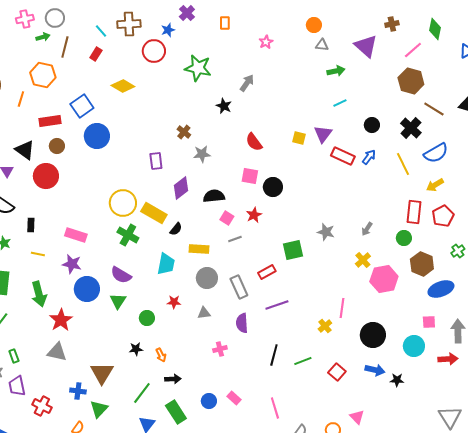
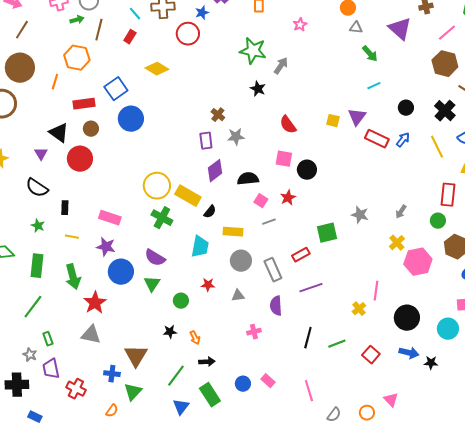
green star: (198, 68) -> (253, 51), moved
green arrow: (336, 71) -> (370, 54), turned 60
purple rectangle: (156, 161) -> (206, 141), moved

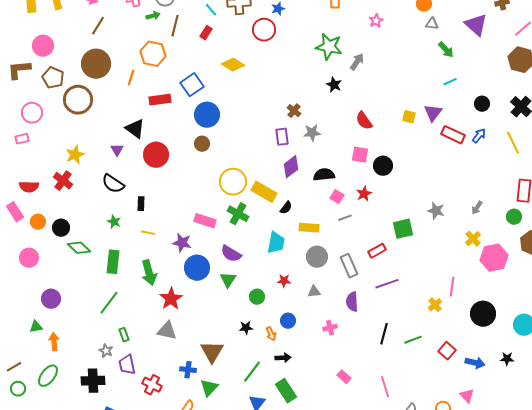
brown circle: (91, 129) -> (202, 144), moved
pink rectangle: (110, 218) -> (205, 221), moved
blue arrow: (409, 353) -> (475, 363), moved
blue circle: (243, 384) -> (288, 321), moved

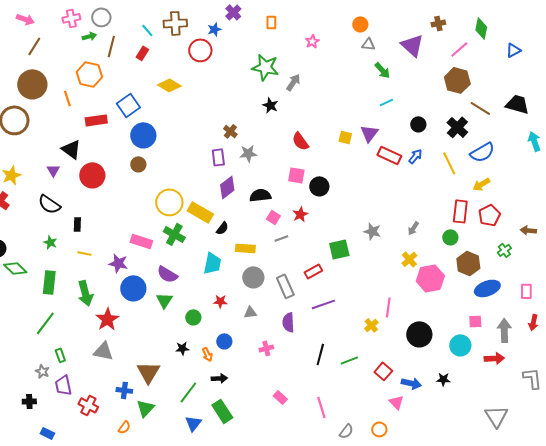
orange line: (131, 78) -> (67, 98), turned -35
black cross: (93, 381) -> (29, 401), size x0.6
pink triangle: (467, 396) -> (396, 402), moved

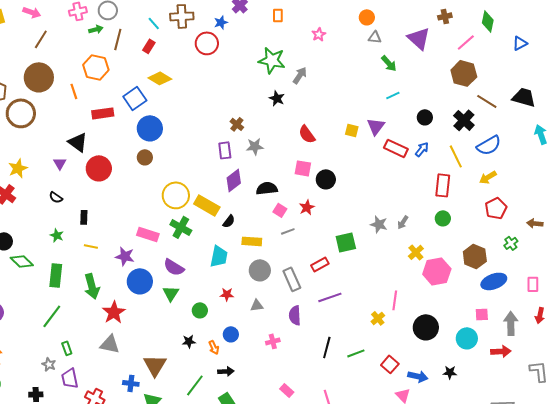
yellow diamond: (169, 85) -> (160, 78), moved
black semicircle: (49, 204) -> (56, 197), size x0.6
red rectangle: (460, 211) -> (443, 185), moved
gray arrow: (413, 228) -> (403, 222), moved
green circle: (450, 237) -> (443, 218), moved

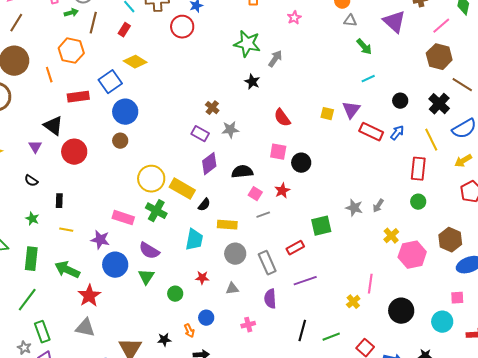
purple rectangle: (225, 150) -> (200, 134), turned -54
green arrow: (92, 286) -> (67, 270), turned 130
black star: (189, 341) -> (164, 340), moved
green rectangle: (67, 348) -> (42, 332), size x1.5

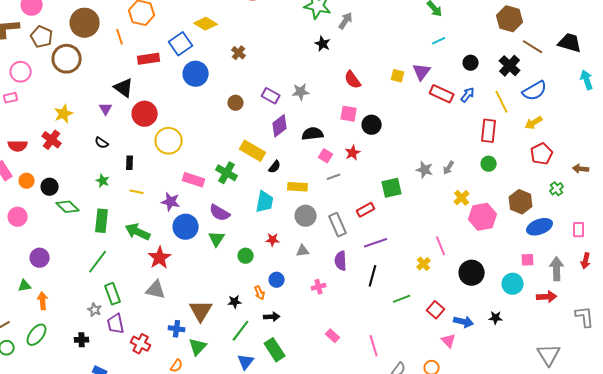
brown cross: (212, 108) -> (239, 53), moved
brown circle: (120, 141) -> (236, 103), moved
yellow circle: (151, 179) -> (169, 141), moved
pink line: (370, 284) -> (441, 246), turned -30
black line: (302, 331) -> (373, 276), moved

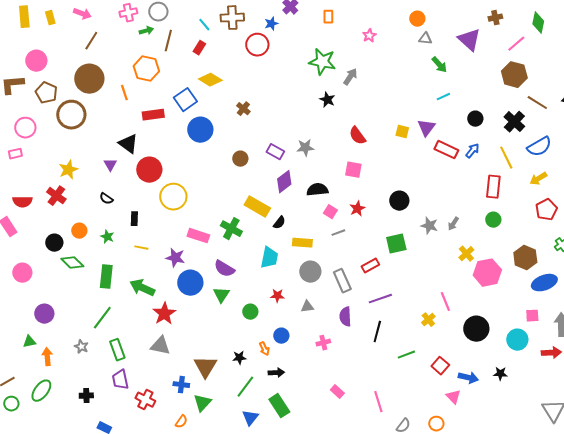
black circle: (372, 125) -> (399, 201), moved
orange circle: (27, 181) -> (79, 231), moved
gray star: (95, 310) -> (81, 347), moved

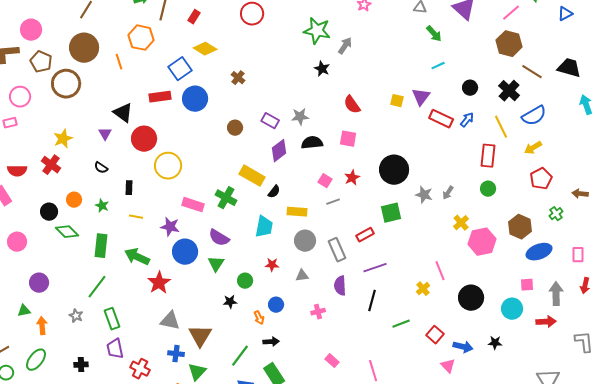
red rectangle: (153, 115) -> (160, 97), moved
black semicircle: (317, 190) -> (312, 143), moved
black circle: (399, 201) -> (394, 170), size x1.5
gray triangle: (160, 346) -> (170, 321), moved
black star: (239, 358) -> (230, 302), moved

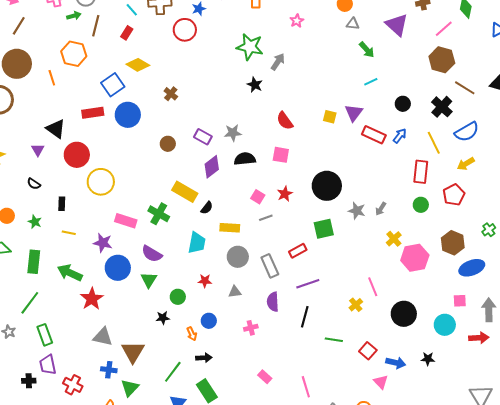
red pentagon: (541, 179) -> (454, 195), moved
green line: (401, 324) -> (334, 340), turned 30
black cross: (81, 365) -> (29, 381), moved

